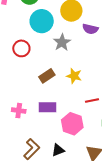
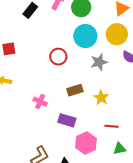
pink cross: (19, 111) -> (40, 102), moved

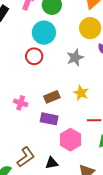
cyan circle: (85, 36) -> (44, 33), moved
brown rectangle: (75, 90) -> (52, 97), moved

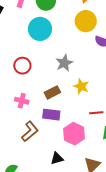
red circle: (34, 56) -> (22, 66), moved
gray star: (75, 58) -> (64, 63), moved
brown L-shape: (26, 157) -> (30, 131), moved

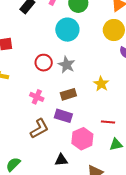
gray star: (64, 63) -> (67, 65), moved, turned -30
yellow star: (81, 86) -> (101, 84), moved

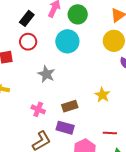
red circle: (44, 63) -> (28, 42), moved
gray star: (67, 65) -> (46, 74), moved

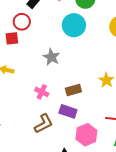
red circle: (28, 42) -> (22, 22), moved

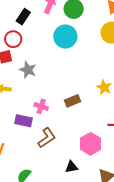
gray star: (51, 57) -> (28, 70), moved
purple rectangle: (68, 111) -> (23, 121), moved

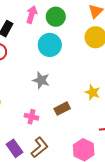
gray star: (28, 70) -> (41, 80), moved
purple rectangle: (23, 121) -> (15, 148), moved, turned 48

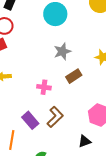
gray star: (41, 80) -> (62, 51), moved, turned -30

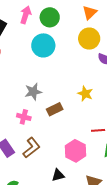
gray star: (62, 51) -> (33, 92), moved

